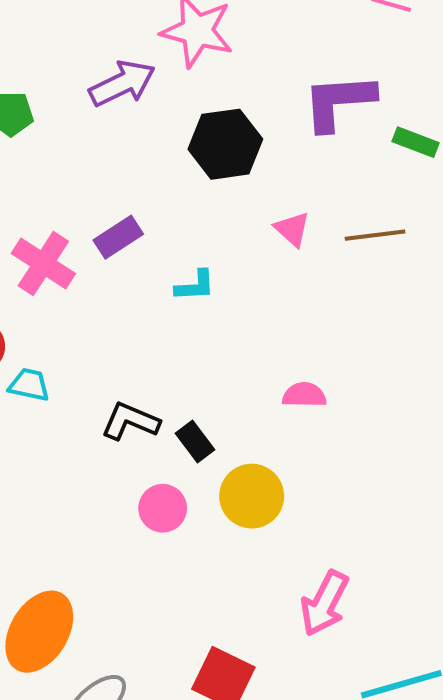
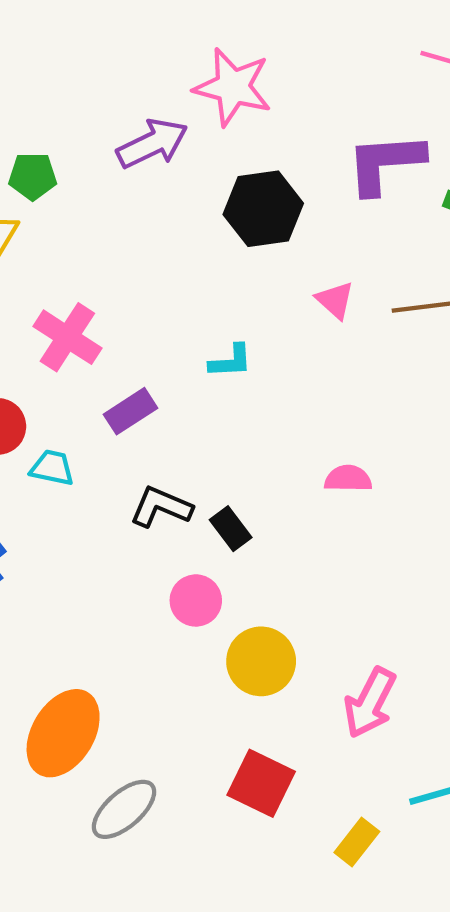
purple rectangle: (118, 237) -> (131, 411), moved
yellow circle: (252, 496) -> (261, 661), moved

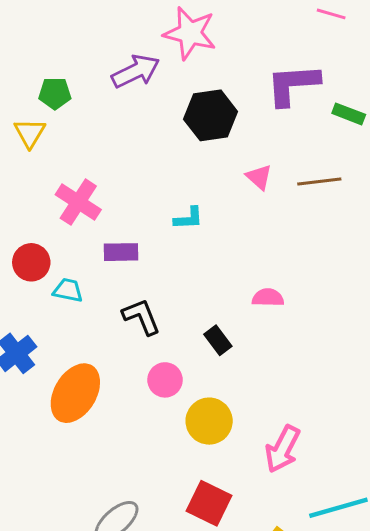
purple rectangle: (131, 411) -> (121, 252), turned 32
black L-shape: (161, 507) -> (141, 317), turned 45
black rectangle: (231, 529) -> (218, 340), moved
orange ellipse: (63, 733) -> (75, 393), moved

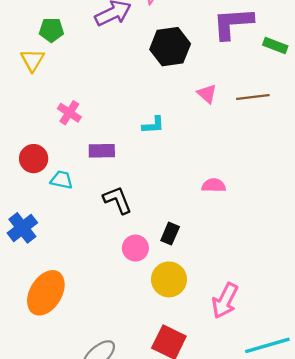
pink cross: (78, 202) -> (69, 113), size x0.7
black rectangle: (218, 340) -> (170, 234), moved, turned 60
orange ellipse: (75, 393) -> (46, 293), moved

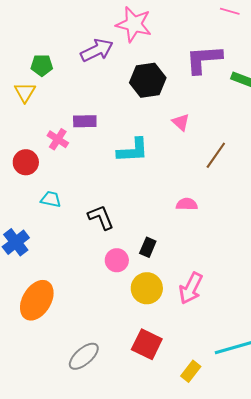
brown line: (253, 97) -> (216, 155), moved, turned -48
cyan L-shape: (153, 125) -> (133, 150), size x1.6
purple rectangle: (102, 151) -> (85, 121), moved
red circle: (34, 159) -> (26, 162), moved
pink arrow: (225, 301) -> (191, 288), moved

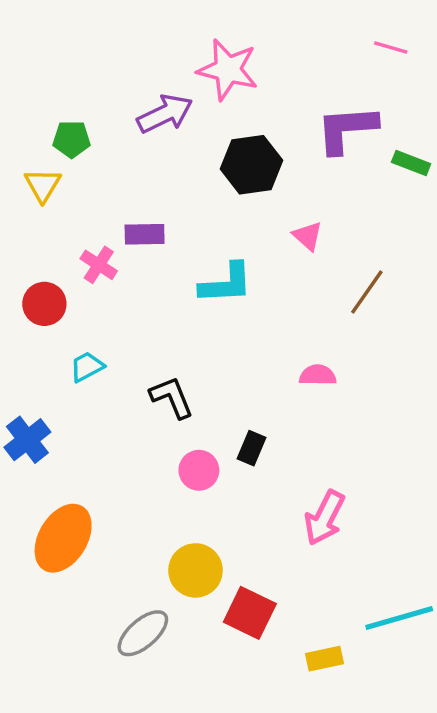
cyan trapezoid: (51, 199) -> (87, 367), turned -40
yellow circle: (147, 288) -> (195, 570), moved
yellow rectangle: (191, 371) -> (325, 659), turned 40

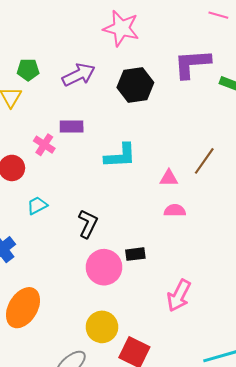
purple arrow: (165, 114) -> (79, 75), moved
pink triangle: (308, 236) -> (169, 178), moved, turned -42
black L-shape: (172, 397) -> (88, 224), turned 48
black rectangle: (252, 448) -> (135, 254), turned 60
pink circle: (199, 470) -> (104, 267), size x1.5

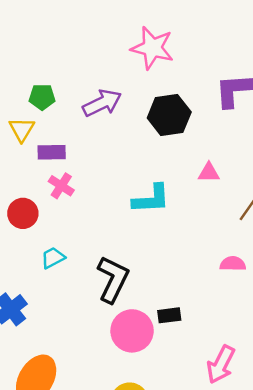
purple rectangle: (72, 126) -> (52, 152), moved
pink triangle: (169, 178) -> (209, 173), moved
pink semicircle: (175, 211) -> (233, 264), moved
black L-shape: (88, 224) -> (113, 279), size x1.4

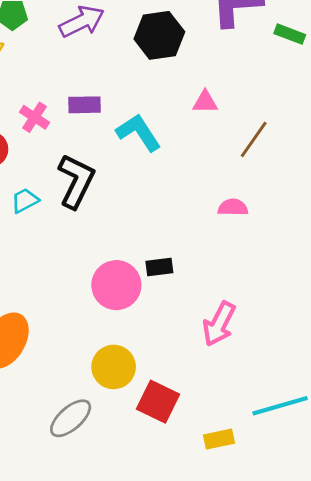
purple rectangle: (52, 152) -> (84, 105), moved
cyan L-shape: (151, 199) -> (139, 133), turned -120
black L-shape: (113, 279) -> (76, 181), moved

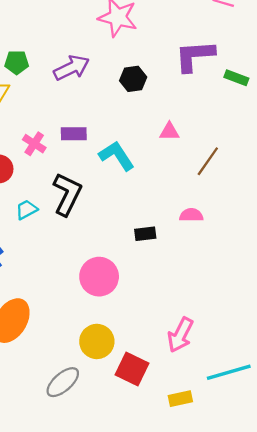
black hexagon: (159, 35) -> (133, 79), size x0.7
black rectangle: (159, 267) -> (145, 234), moved
pink arrow: (219, 324) -> (180, 335), moved

